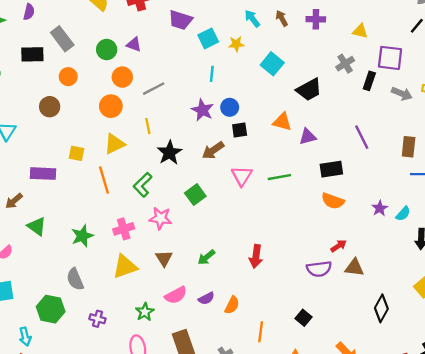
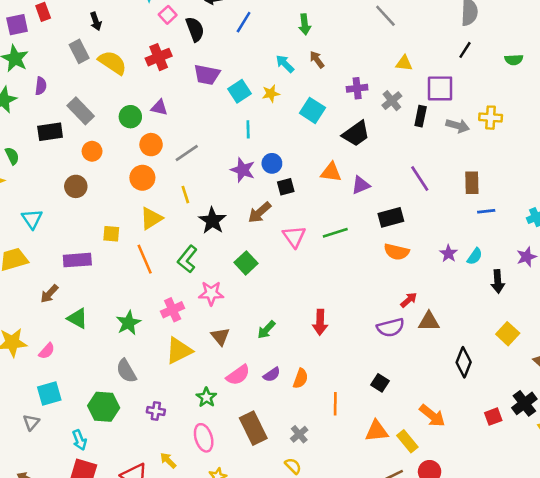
purple cross: (316, 19) -> (357, 88), moved

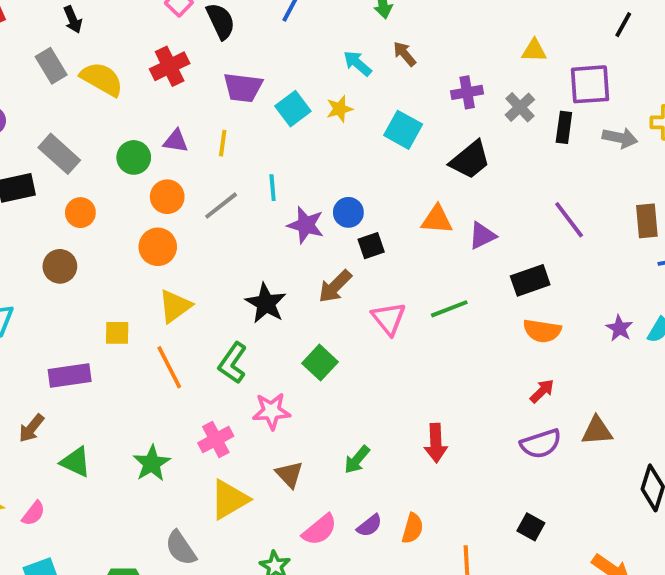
cyan line: (248, 129) -> (273, 188), moved
yellow line: (185, 195) -> (223, 143), moved, turned 30
red arrow: (409, 300) -> (542, 391), moved
gray semicircle: (126, 371) -> (181, 548), moved

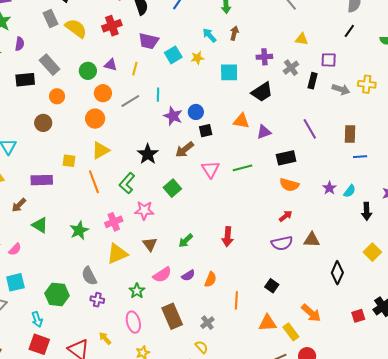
brown arrow: (405, 54) -> (234, 33), turned 48
purple square: (590, 84) -> (329, 60), size x0.7
cyan square: (403, 130) -> (229, 72), turned -36

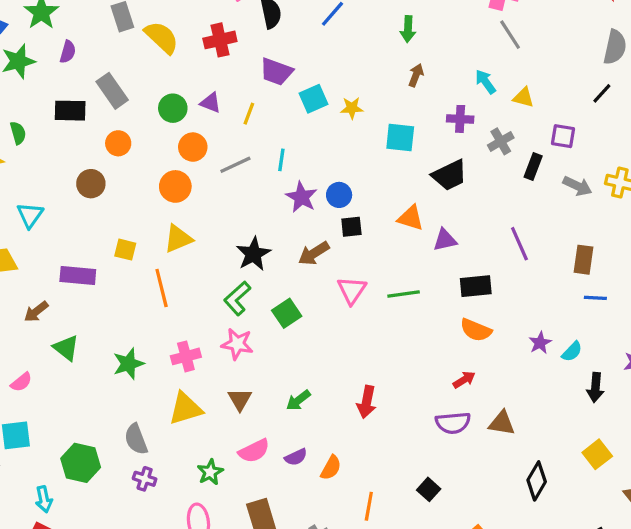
cyan arrow: (209, 35) -> (486, 82), moved
green L-shape: (127, 183) -> (237, 298), moved

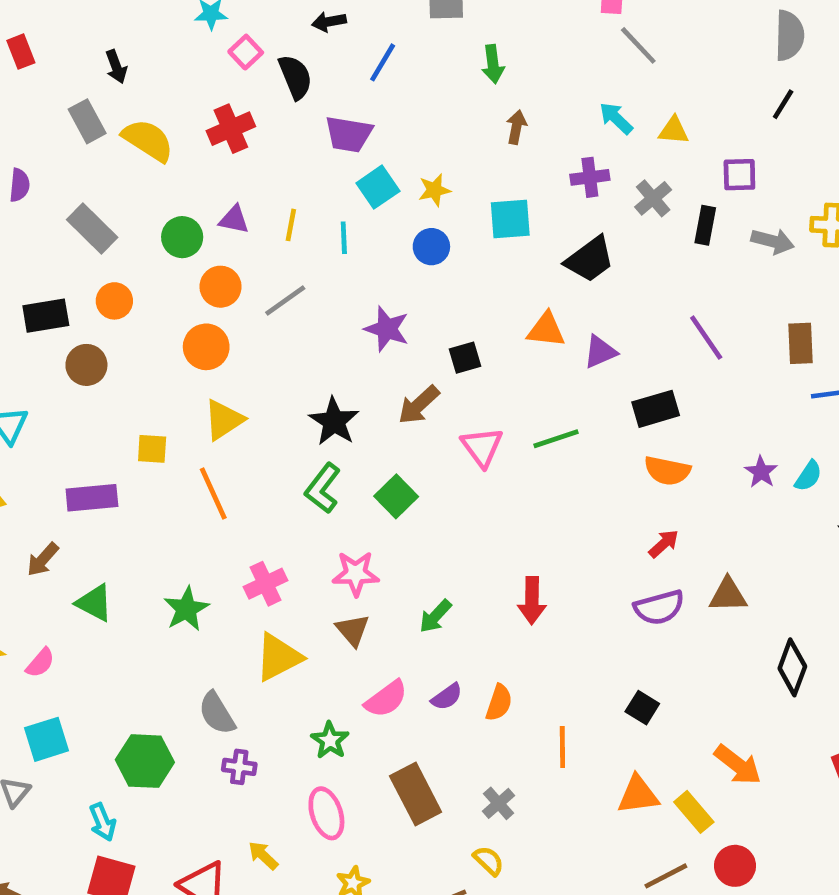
purple trapezoid: (276, 72) -> (349, 134), moved
black rectangle: (70, 111) -> (46, 316), moved
cyan line: (281, 160) -> (344, 238), moved
blue circle: (339, 195) -> (431, 247), moved
pink star: (237, 344) -> (356, 574), moved

